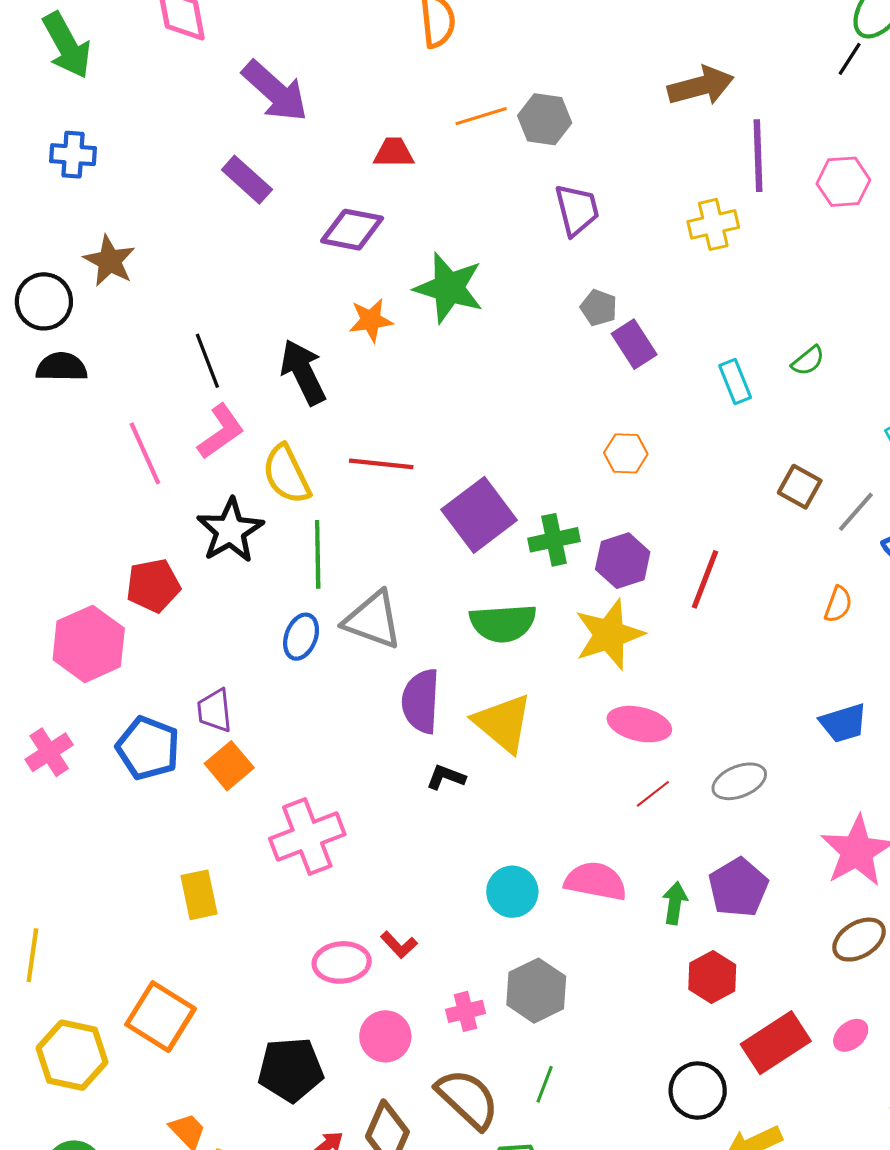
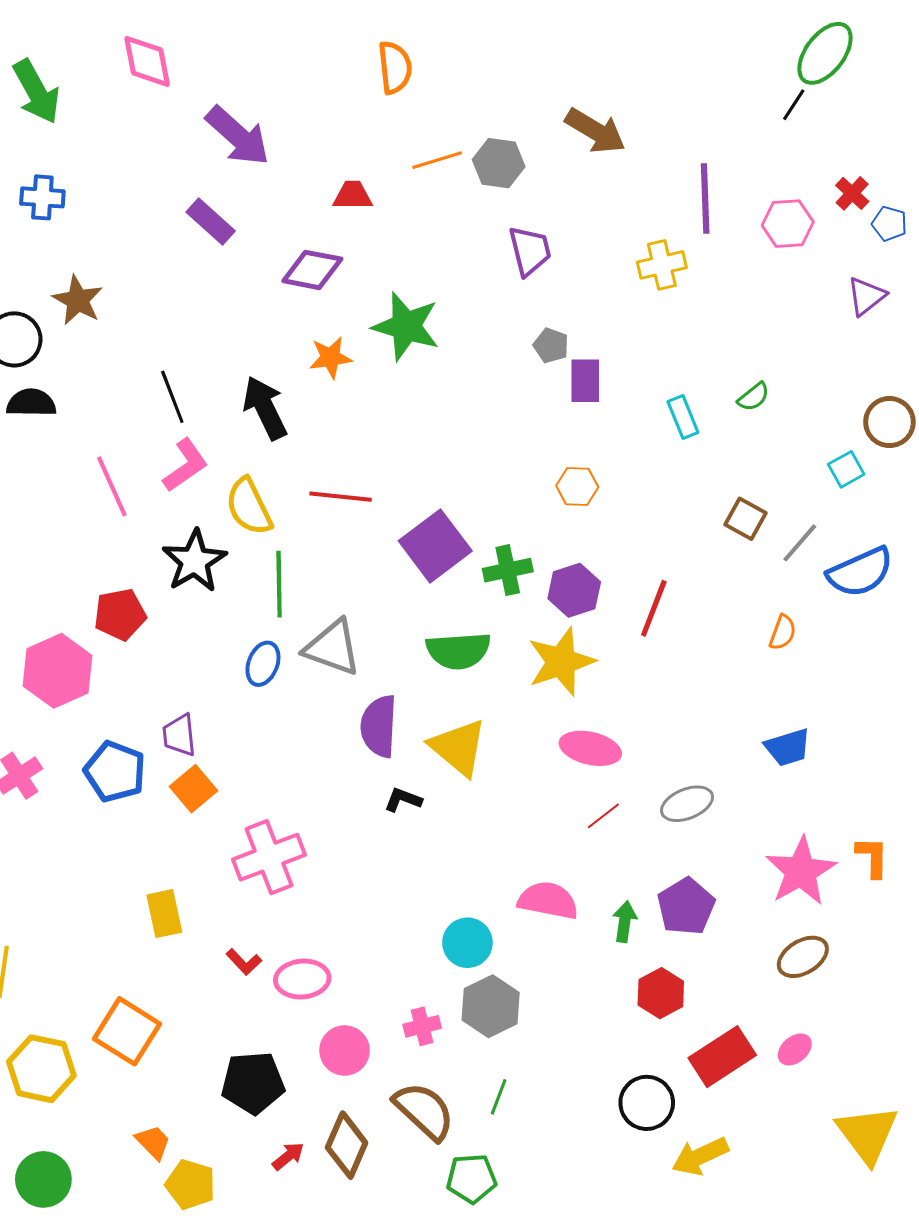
brown arrow: (701, 86) -> (595, 131), moved, turned 46
purple rectangle: (634, 344) -> (585, 381), turned 33
cyan circle: (512, 892) -> (467, 943), moved
red L-shape: (399, 945) -> (244, 962), moved

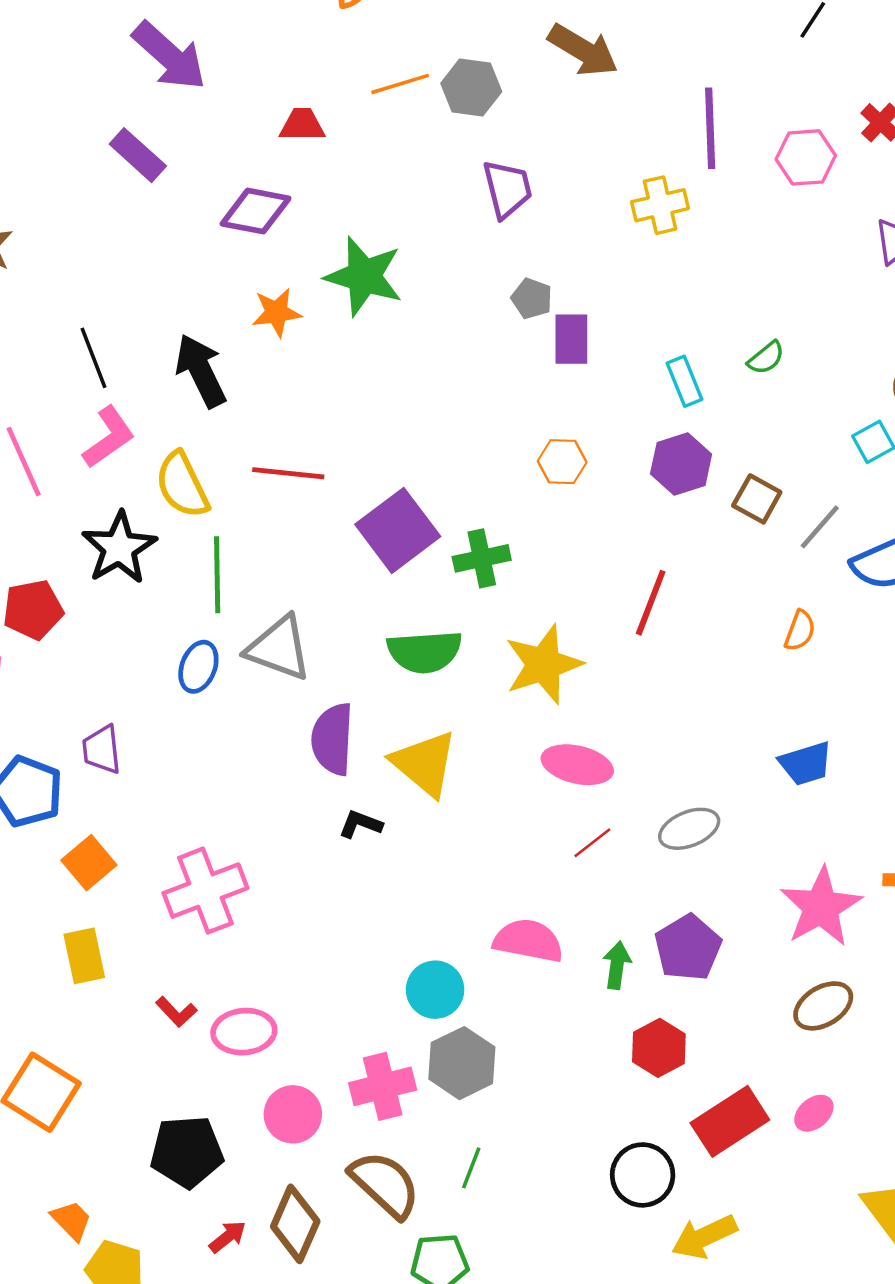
purple hexagon: (574, 590) -> (681, 464), moved
orange square: (193, 789) -> (89, 863), moved
pink cross: (422, 1026) -> (383, 1086), size x1.5

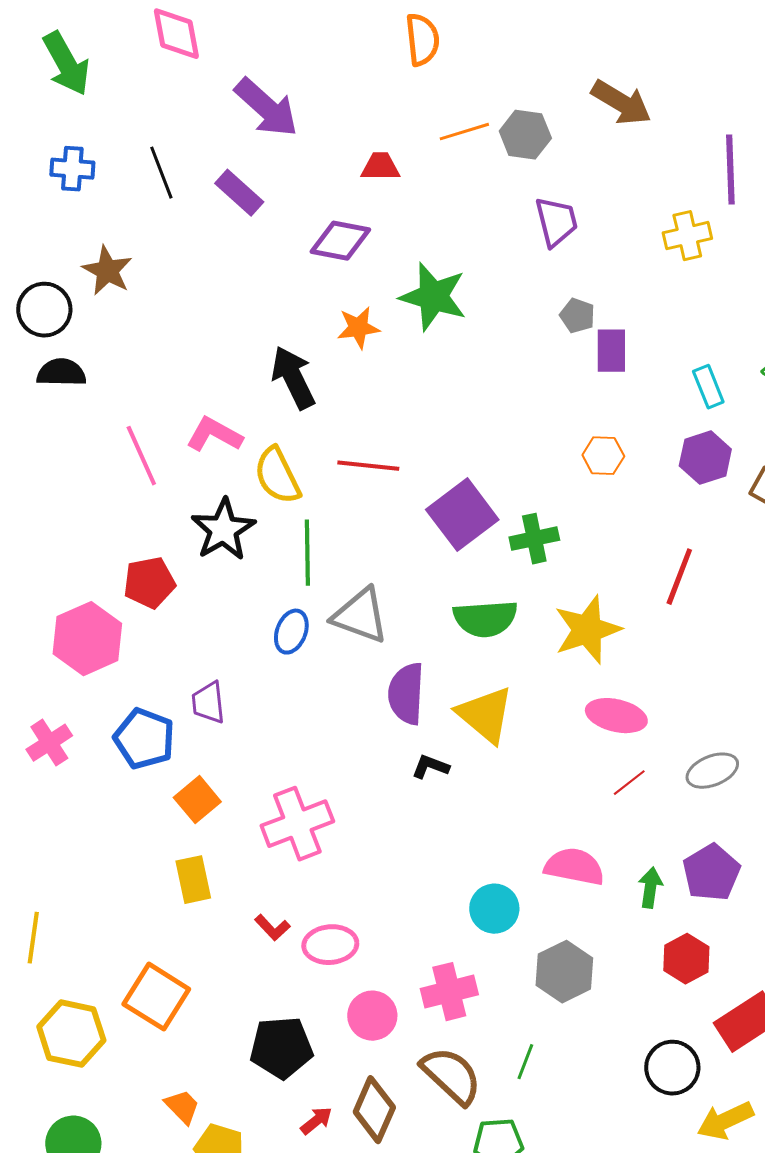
black line: (94, 358) -> (161, 173), moved
pink L-shape: (109, 437) -> (214, 435), turned -116
gray hexagon: (462, 1063) -> (564, 972), moved

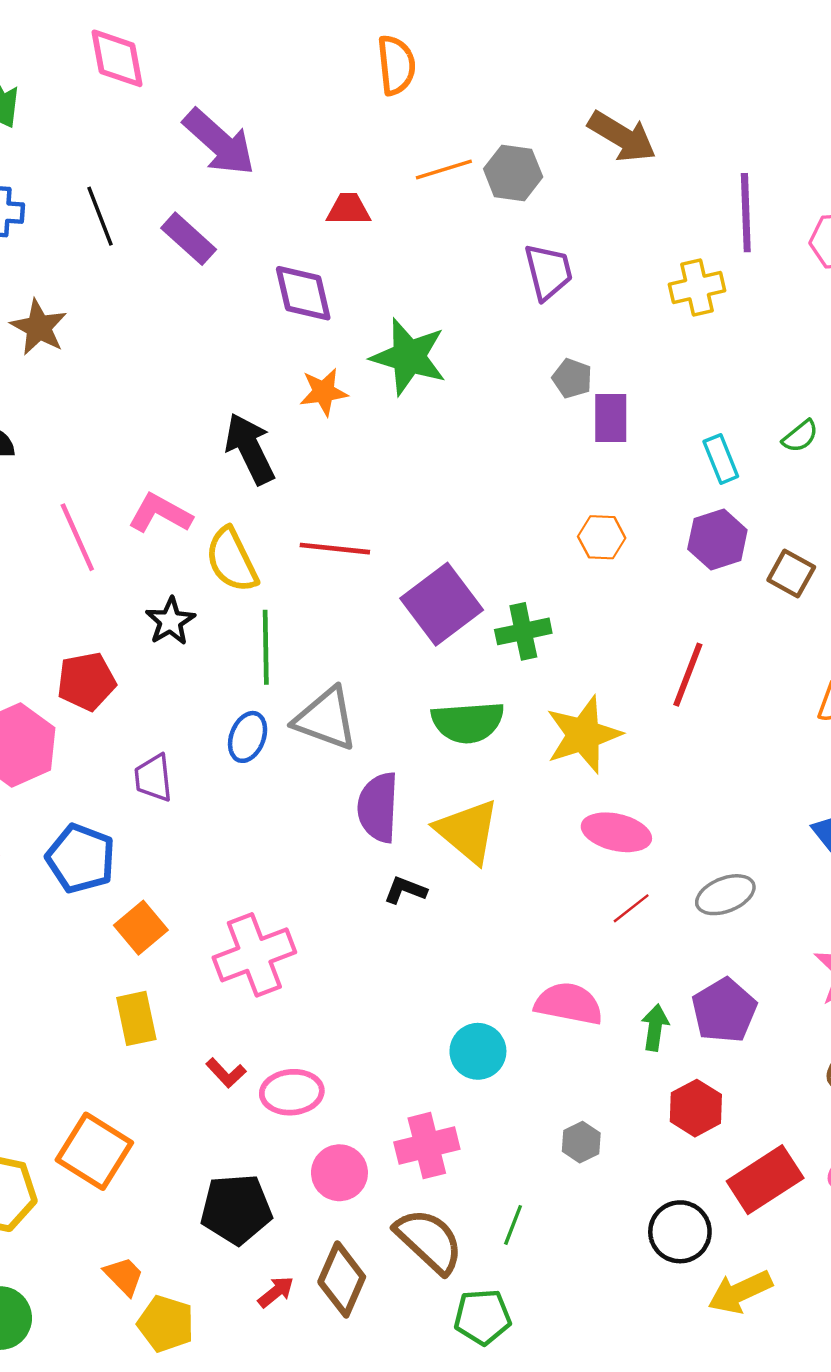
purple diamond: (340, 241) -> (303, 293), turned 66
black star: (223, 530) -> (170, 621), size x0.7
purple trapezoid: (208, 703) -> (153, 778), moved
gray hexagon: (564, 972) -> (581, 1142), moved, size x0.6

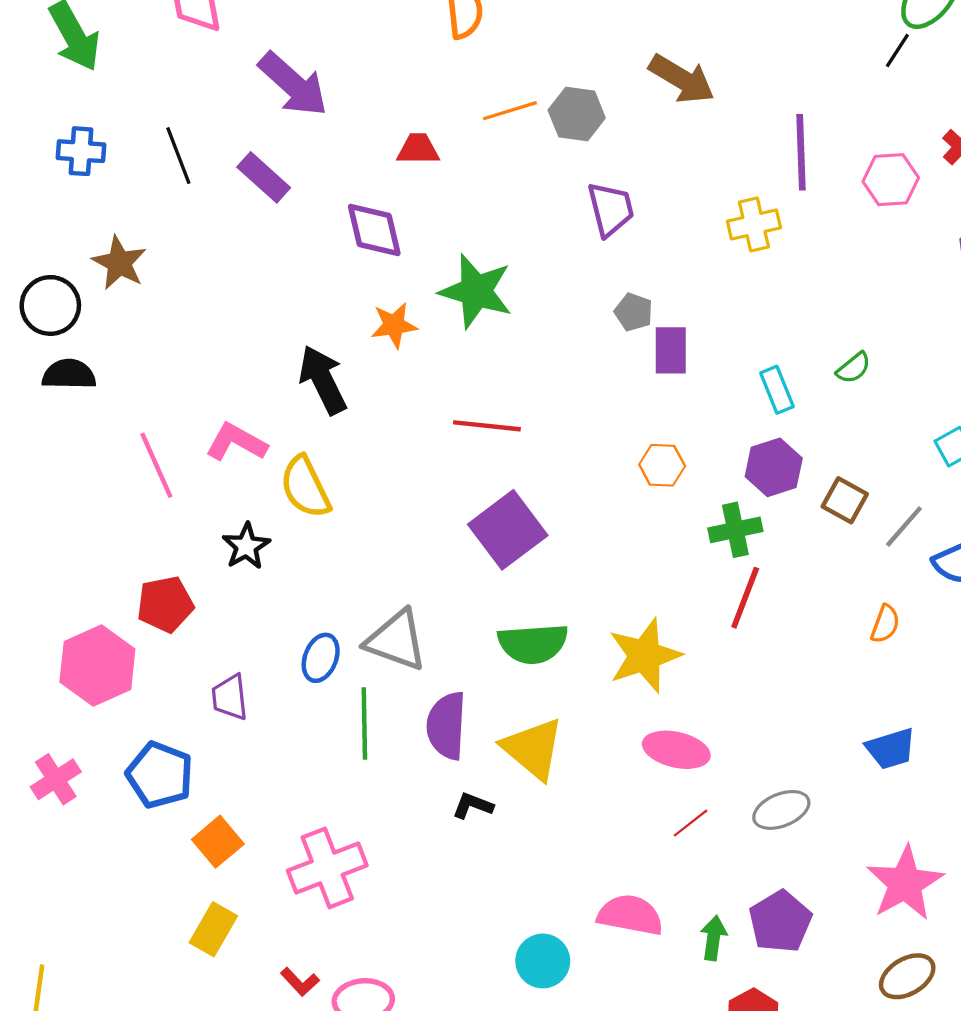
red line: (335, 549) -> (487, 426), moved
green cross: (523, 631) -> (735, 530), moved
green line: (266, 647) -> (364, 723), moved
yellow rectangle: (136, 1018) -> (213, 929), turned 42

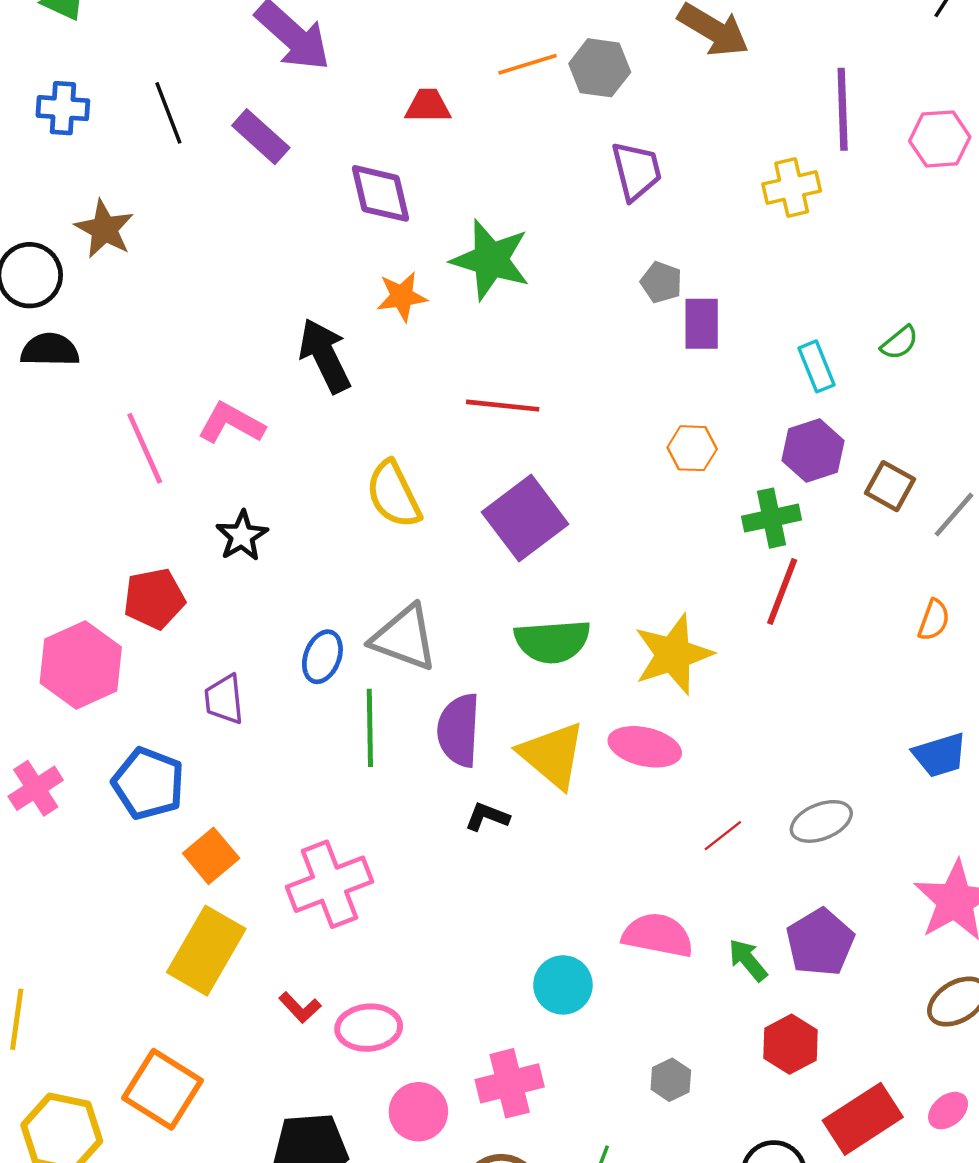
yellow semicircle: (305, 487) -> (394, 494), moved
pink ellipse: (676, 750) -> (645, 747), moved
yellow rectangle: (213, 929) -> (206, 951), size x1.5
green arrow: (713, 938) -> (748, 960), turned -48

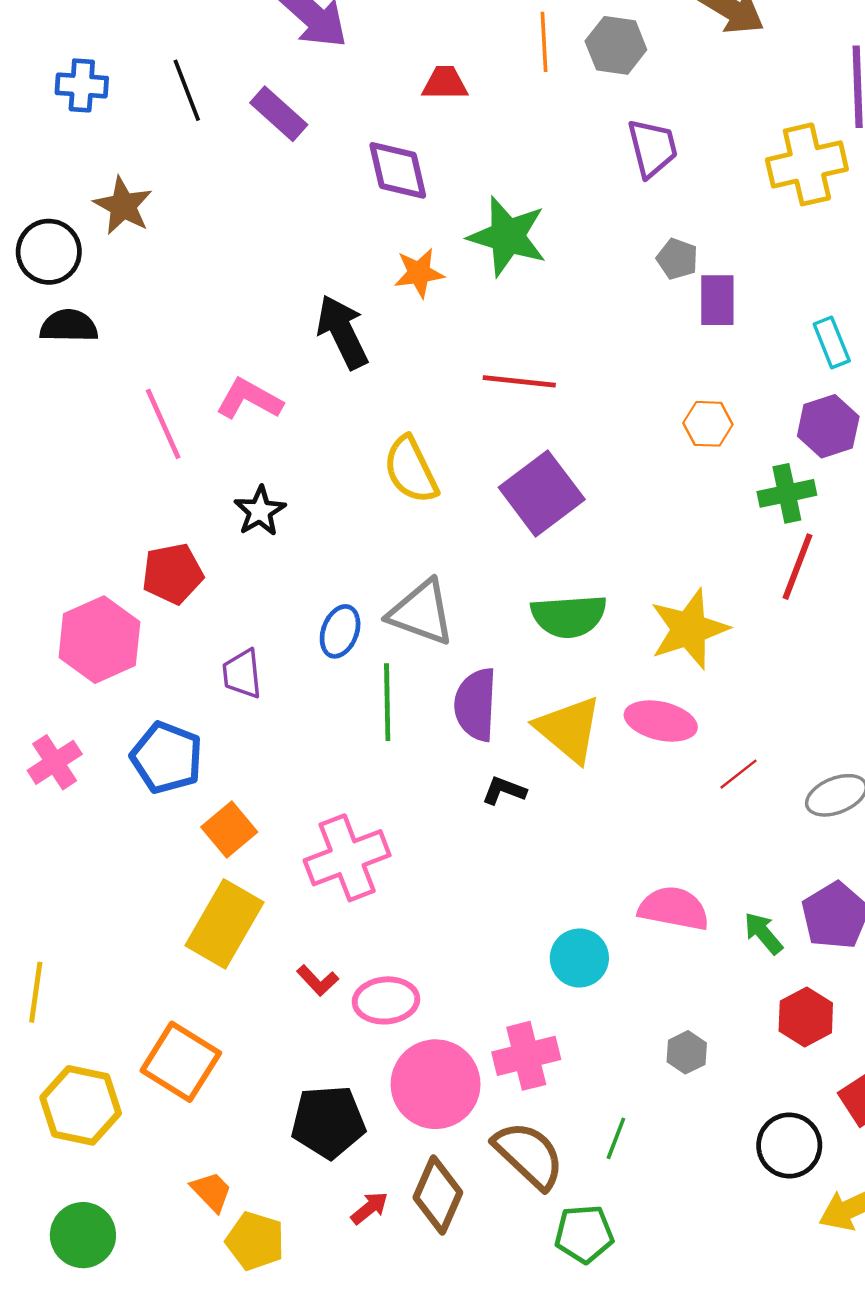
orange line: (527, 64) -> (544, 42), turned -76
yellow cross: (792, 187) -> (807, 164), size x1.4
red line: (723, 836) -> (739, 774), moved
pink circle: (418, 1112) -> (436, 1084), size x1.5

